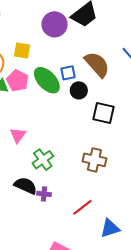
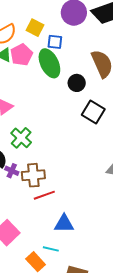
blue square: (68, 73) -> (55, 42), moved
green cross: (43, 160) -> (21, 138), turned -30
brown cross: (94, 160) -> (33, 175), moved, turned -35

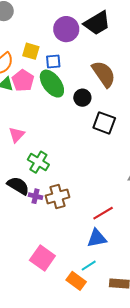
red line: (44, 195) -> (103, 213), moved
cyan line: (51, 249) -> (89, 266), turned -35

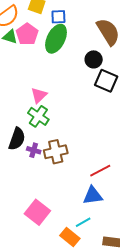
green ellipse: (52, 84) -> (56, 39), turned 60
black circle: (82, 98) -> (94, 59), moved
pink triangle: (17, 135) -> (39, 95), moved
black semicircle: (18, 186) -> (17, 139), turned 75

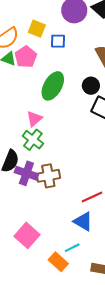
green ellipse: (56, 39) -> (53, 86), moved
purple cross: (34, 150) -> (26, 173), size x1.6
blue triangle: (93, 195) -> (83, 221), turned 35

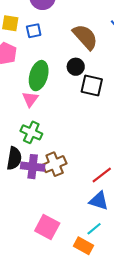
pink triangle: (34, 119) -> (30, 99), moved

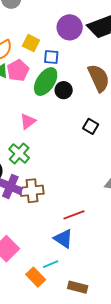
black circle: (76, 67) -> (64, 90), moved
green ellipse: (39, 76) -> (46, 82), moved
black square: (92, 85) -> (91, 126), size x0.7

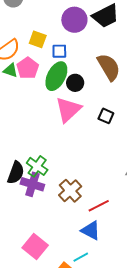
pink triangle: (28, 121) -> (68, 110), moved, size x1.6
green cross: (19, 153) -> (37, 166), moved
brown cross: (32, 191) -> (70, 191), moved, turned -30

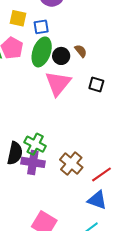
brown semicircle: (109, 67) -> (81, 51), moved, size x0.5

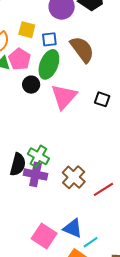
brown semicircle: (81, 51) -> (82, 49), moved, size x2.0
black circle: (61, 56) -> (31, 85), moved
blue triangle: (97, 200) -> (73, 228), moved

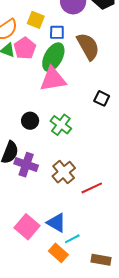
black circle: (31, 85) -> (30, 121), moved
pink triangle: (64, 97) -> (53, 79), moved, turned 32
green cross: (38, 156) -> (61, 125), moved

